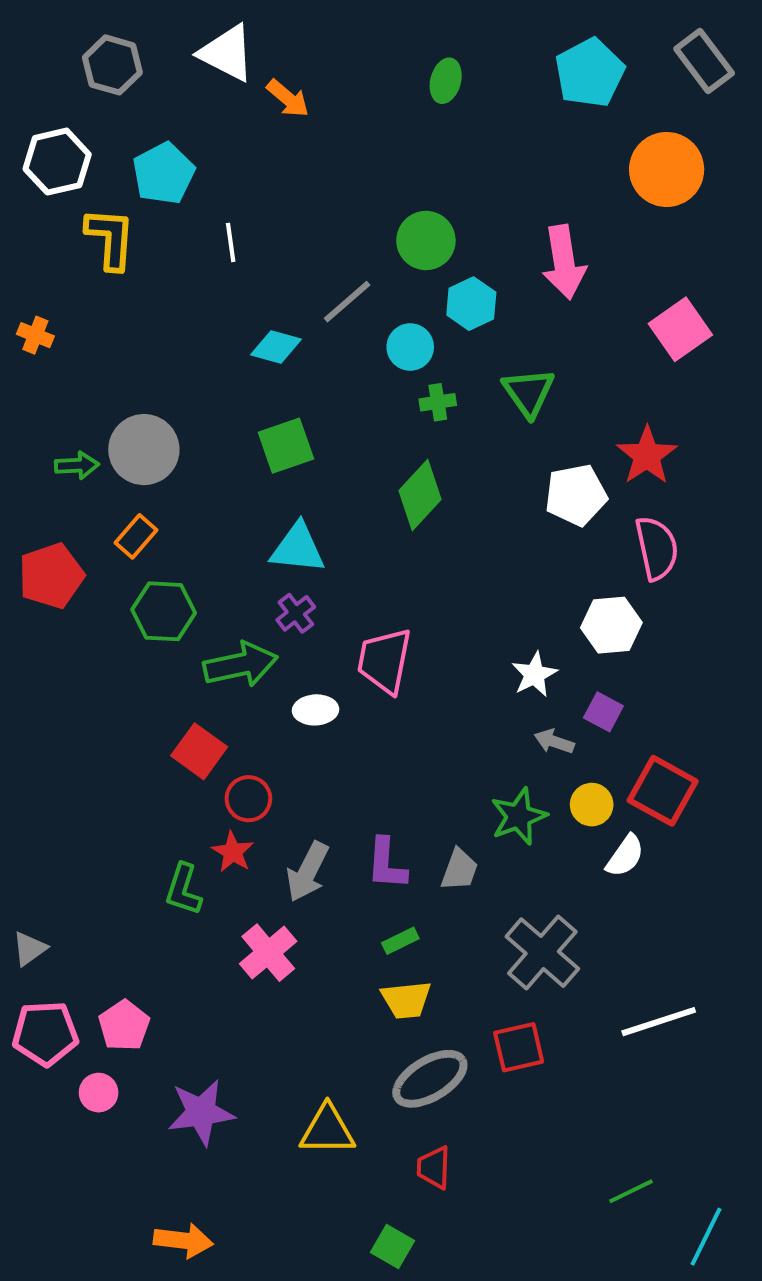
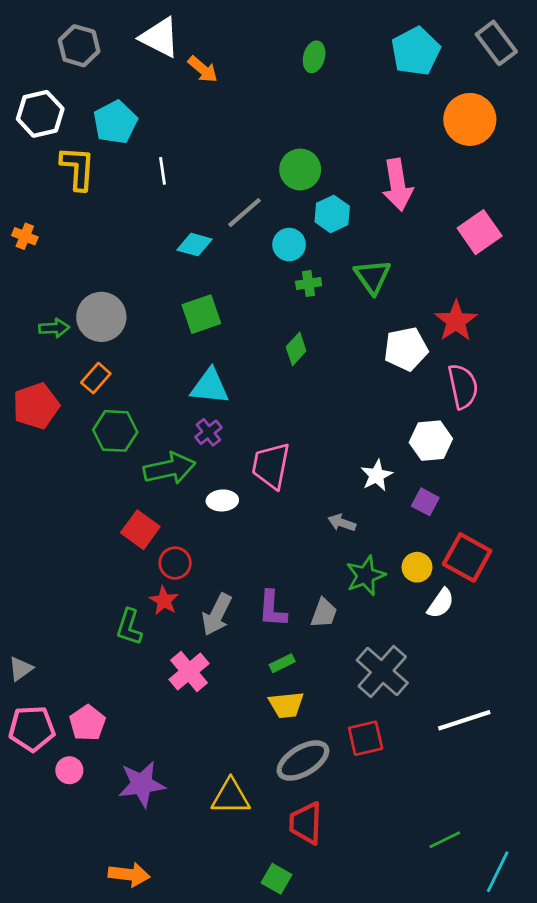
green diamond: (420, 495) -> (296, 349), size x0.7
gray arrow: (554, 741) -> (342, 523), moved
red trapezoid: (434, 1168) -> (306, 823), size x1.4

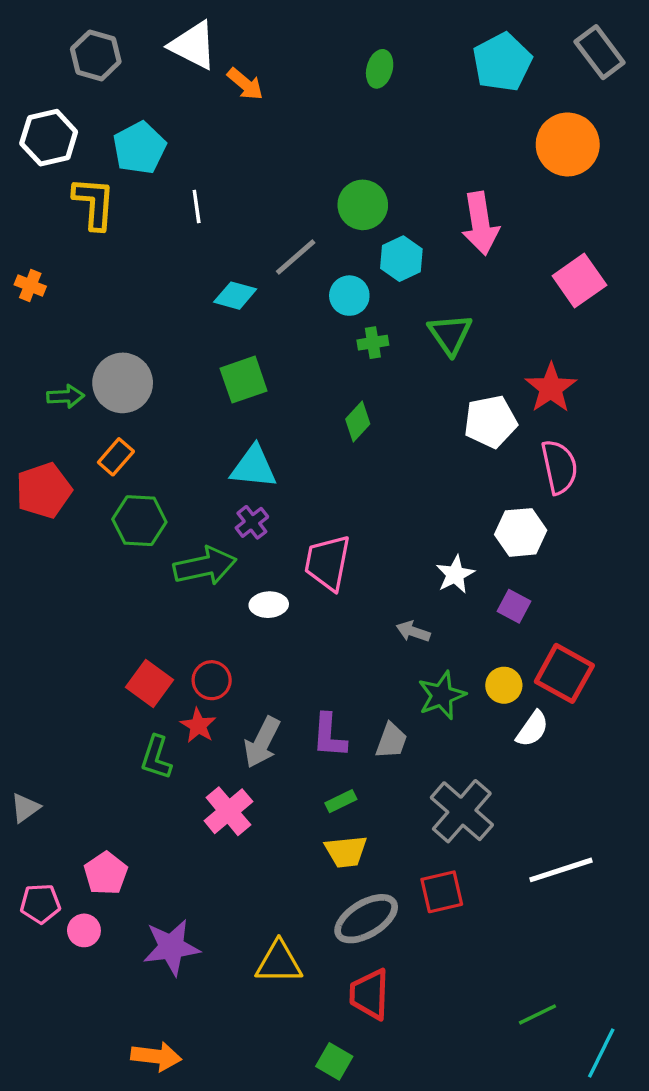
red square: (140, 530) -> (149, 684), moved
pink pentagon: (32, 729) -> (40, 904), moved, size x0.7

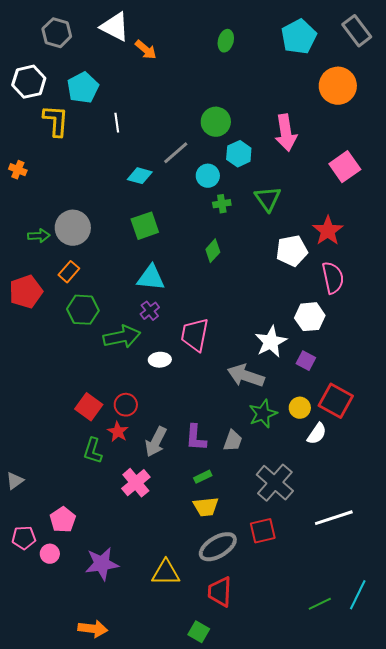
white star: (455, 574) -> (271, 342), size x1.4
gray arrow: (413, 631) -> (246, 376), size x1.8
cyan line: (601, 1053) -> (358, 595), moved

